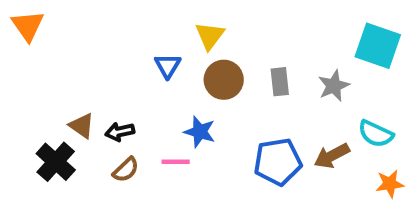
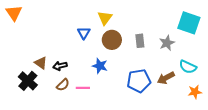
pink line: (176, 162) -> (83, 88), moved

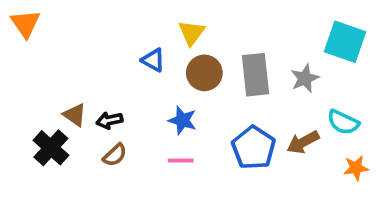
blue triangle: (84, 33) -> (153, 60), turned -32
gray rectangle: (140, 41) -> (255, 75), size x1.6
blue pentagon: (139, 81) -> (254, 148), turned -30
pink line: (83, 88) -> (181, 161), moved

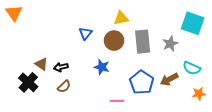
yellow triangle: (192, 33) -> (121, 18), moved, turned 42
blue triangle: (153, 60) -> (85, 33), turned 40
pink line: (181, 161) -> (117, 101), moved

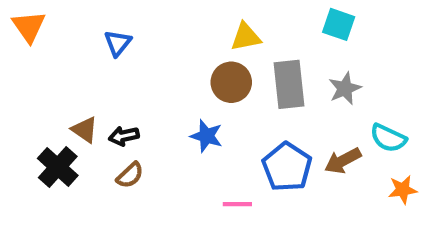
cyan square: (193, 23) -> (339, 24), moved, size x0.7
blue triangle: (85, 33) -> (118, 43), moved

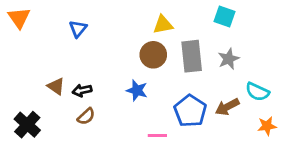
black cross: (58, 167) -> (27, 125), moved

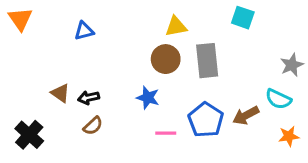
blue triangle: (78, 29) -> (84, 31), turned 36
gray star: (229, 59) -> (292, 65), moved
pink line: (157, 136) -> (166, 133), moved

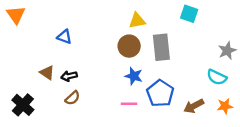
blue triangle: (84, 31) -> (64, 37), moved, turned 35
blue star: (148, 98) -> (134, 76), moved
brown arrow: (246, 115) -> (194, 106), moved

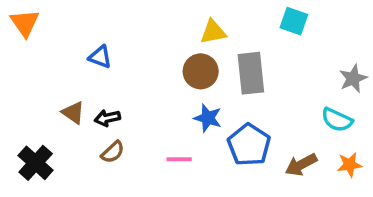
pink line: (129, 104) -> (179, 159), moved

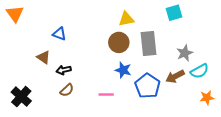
cyan square: (294, 21) -> (174, 13), turned -35
gray star: (353, 79) -> (185, 53), moved
brown triangle: (73, 113) -> (44, 57), moved
cyan semicircle: (337, 120) -> (199, 71), turned -54
brown arrow: (301, 165) -> (175, 76), moved

